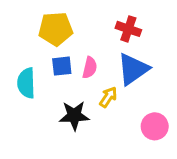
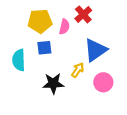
red cross: (128, 29) -> (83, 14), moved, turned 30
pink semicircle: (90, 68) -> (64, 27), moved
pink circle: (155, 126) -> (103, 82), moved

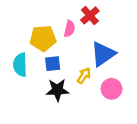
yellow pentagon: (40, 21) -> (43, 38), moved
blue square: (44, 48) -> (53, 64), moved

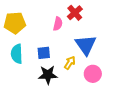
yellow pentagon: (43, 38) -> (15, 23), moved
blue triangle: (103, 54) -> (86, 45), turned -30

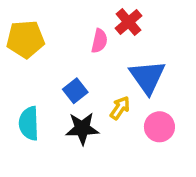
blue square: (44, 53) -> (75, 91), turned -32
cyan semicircle: (17, 54) -> (29, 123), moved

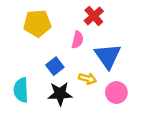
yellow pentagon: (25, 39) -> (37, 23), moved
pink semicircle: (99, 41) -> (78, 40), moved
yellow arrow: (120, 108) -> (88, 79), turned 72

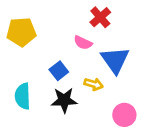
yellow pentagon: (37, 23) -> (21, 32), moved
pink semicircle: (78, 40) -> (83, 43), turned 102
pink circle: (116, 92) -> (124, 115), moved

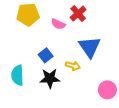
yellow pentagon: (21, 32) -> (28, 15), moved
pink semicircle: (83, 43) -> (58, 24), moved
pink circle: (124, 115) -> (107, 90), moved

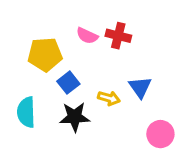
red cross: (78, 14) -> (118, 36), moved, turned -35
yellow pentagon: (28, 15) -> (45, 54), moved
blue triangle: (90, 47) -> (140, 87), moved, size x0.7

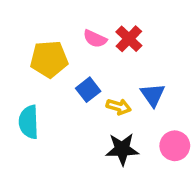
red cross: (118, 36) -> (129, 39), turned 30
blue square: (68, 83) -> (88, 90), moved
black star: (75, 117) -> (122, 149), moved

